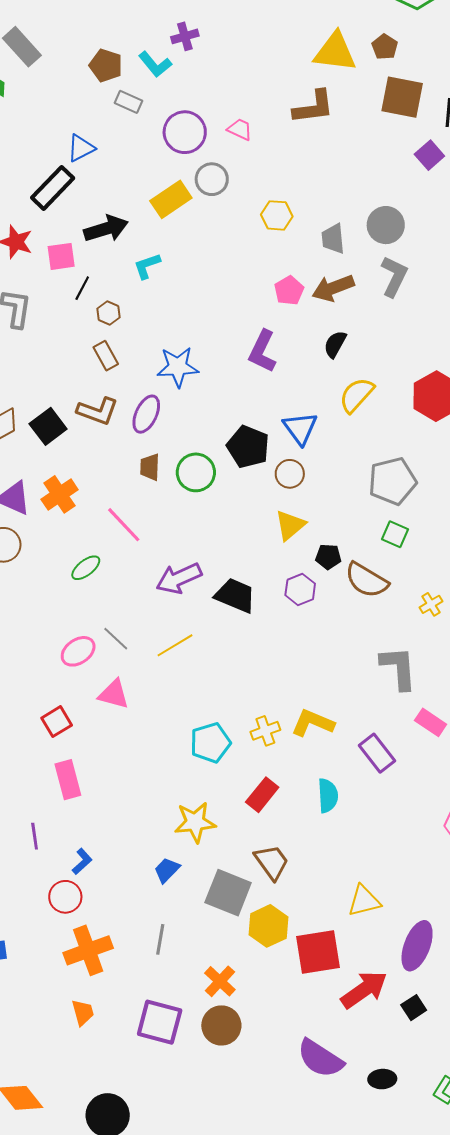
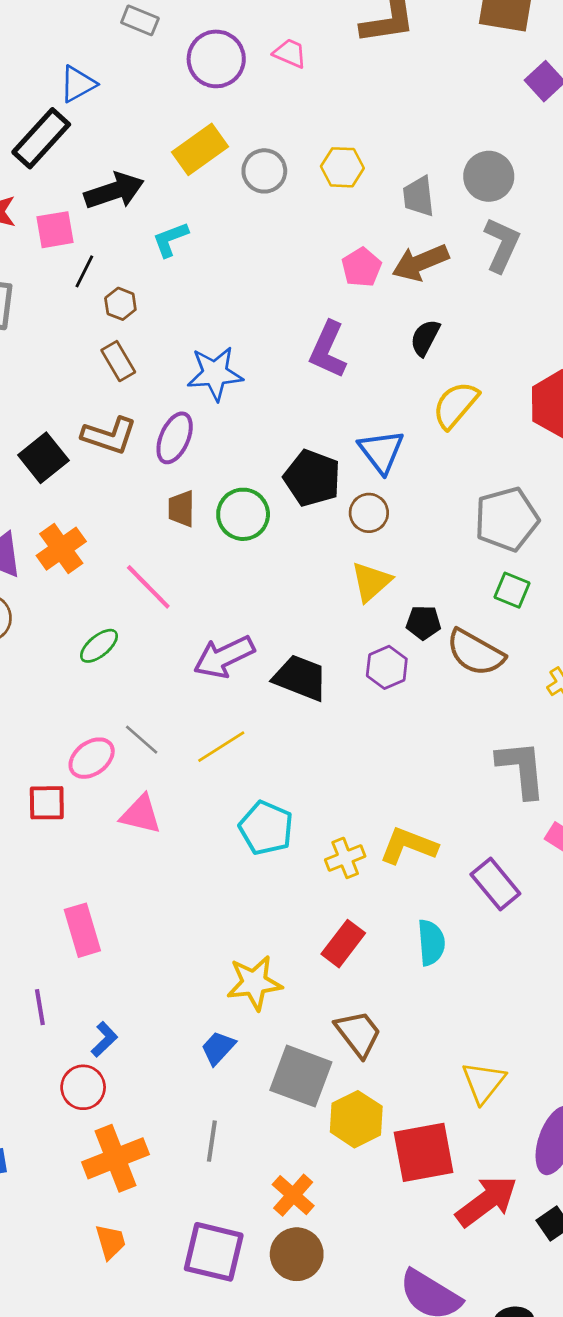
gray circle: (212, 179) -> (264, 171), moved
red square: (57, 722) -> (47, 803), moved, turned 32
cyan pentagon: (210, 743) -> (266, 828), moved, turned -30
yellow triangle: (364, 901) -> (483, 1082), turned -36

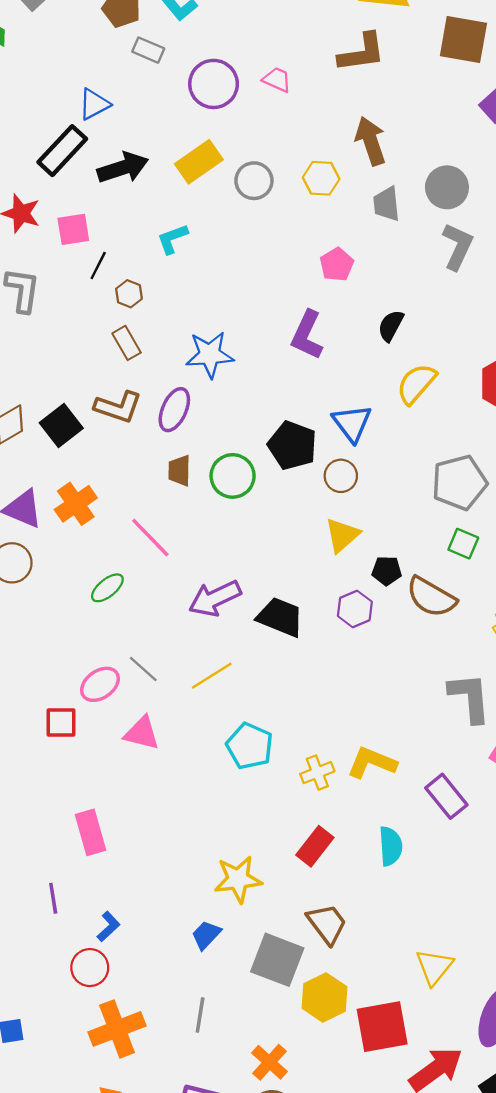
black arrow: (114, 191) -> (123, 168), moved
brown arrow: (420, 263) -> (371, 141), moved, turned 93

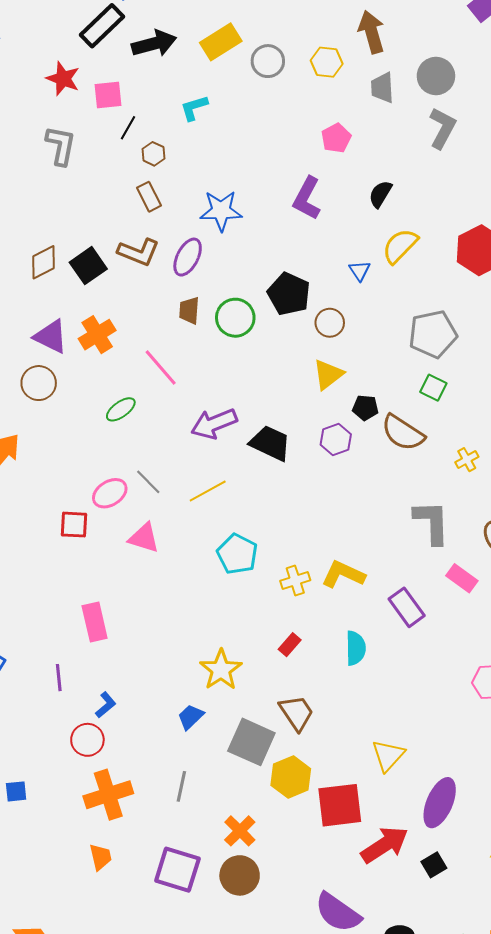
blue triangle: (352, 423) -> (360, 271), moved, size x0.6
red rectangle: (315, 846) -> (290, 645), size x0.7
yellow star: (238, 879) -> (221, 670), turned -30

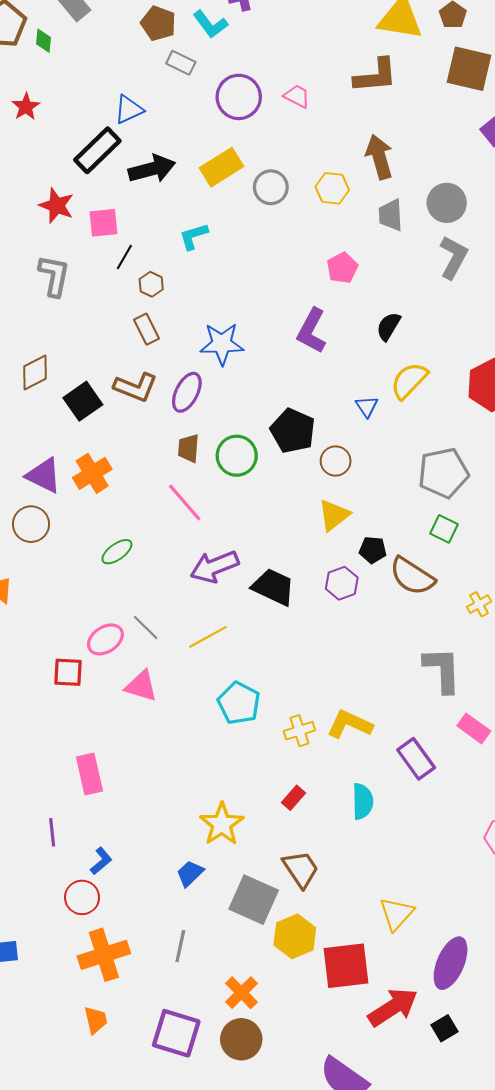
brown diamond: (43, 262) -> (35, 373), moved
pink line: (161, 368) -> (185, 502), moved

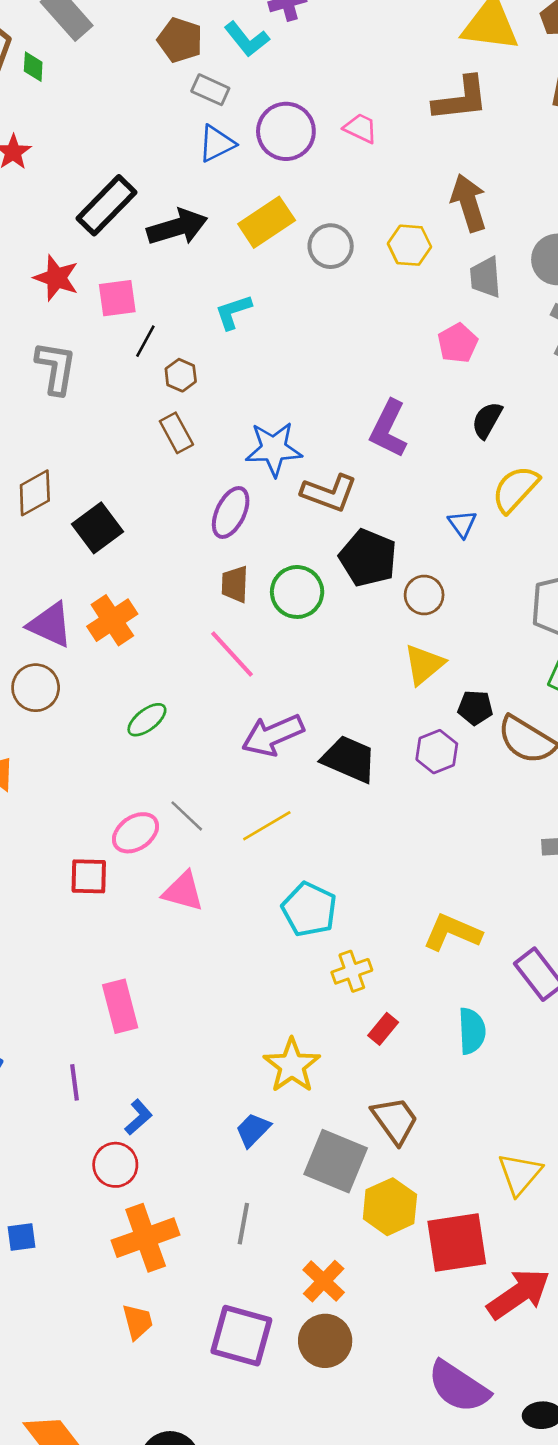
blue triangle: (129, 110) -> (217, 143), moved
pink pentagon: (342, 268) -> (458, 343), moved
brown L-shape: (136, 387) -> (329, 493), moved
yellow cross: (299, 731) -> (352, 971), moved

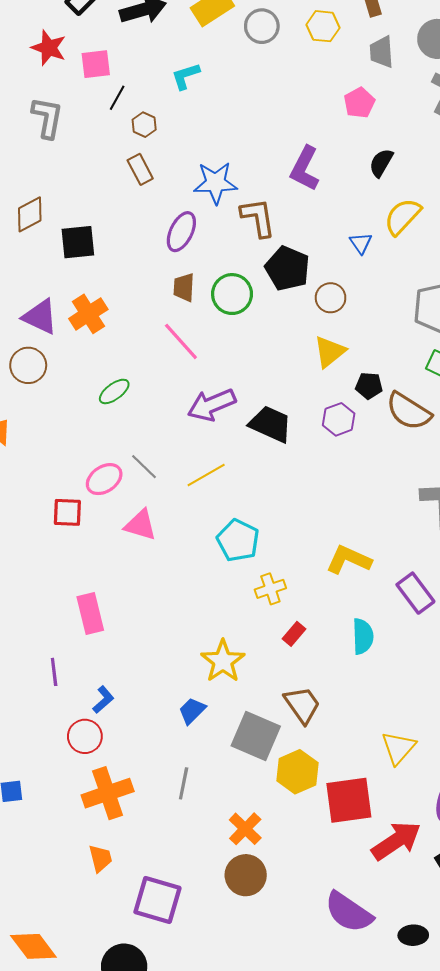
brown L-shape: (329, 493) -> (258, 218), turned -120
black square: (98, 528) -> (78, 242), turned 30
purple square: (241, 1336) -> (157, 900), moved

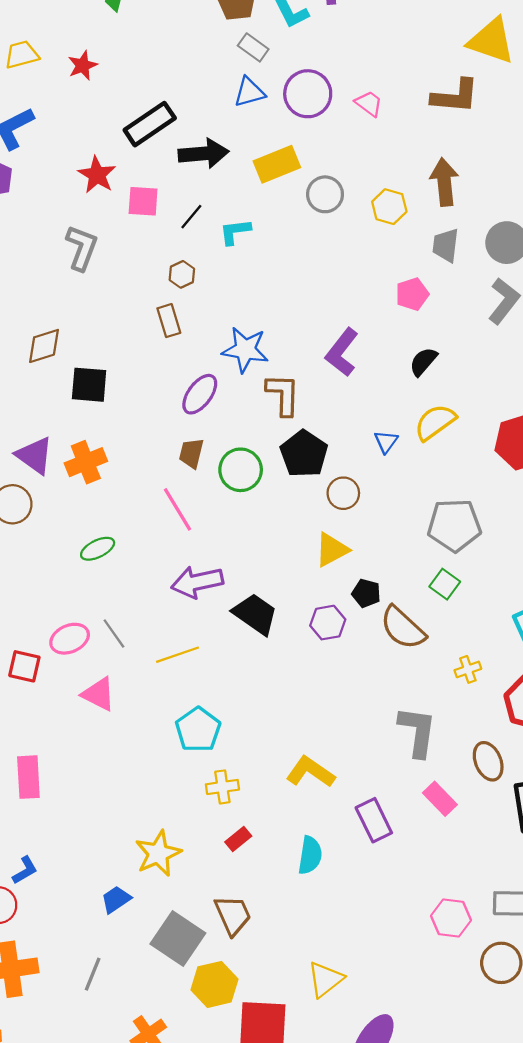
black line: (117, 98) -> (191, 217), moved

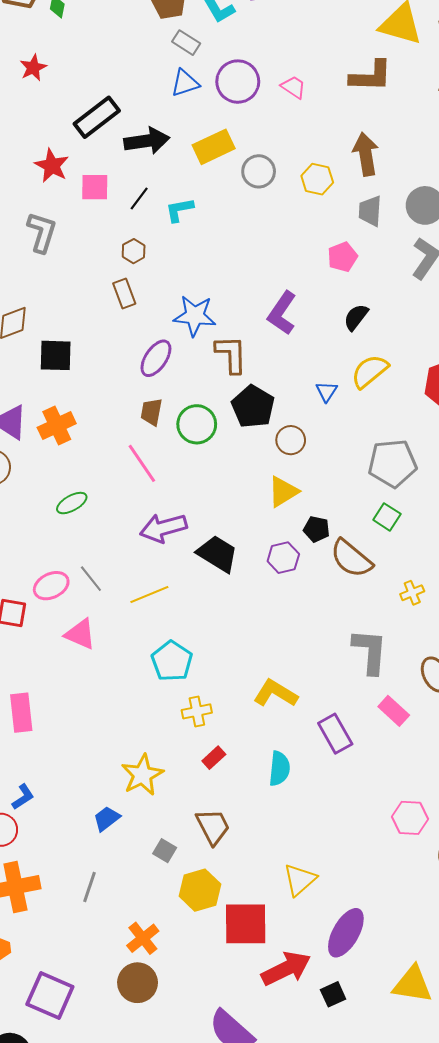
gray square: (178, 939) -> (165, 851), size x0.5

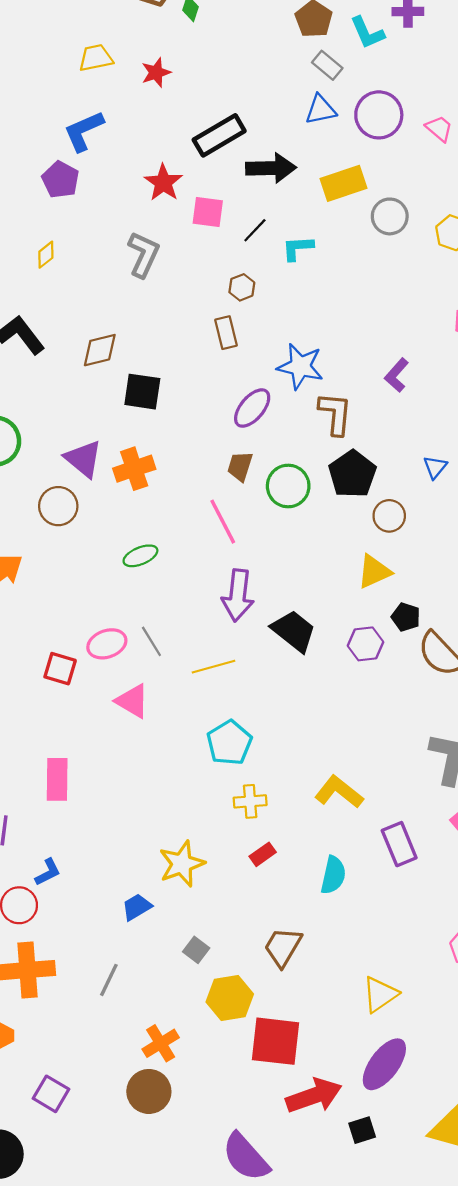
purple L-shape: (282, 313) -> (397, 375), size x0.7
purple arrow: (163, 528) -> (238, 595), turned -75
brown trapezoid: (213, 827) -> (283, 947), moved, turned -129
yellow triangle: (300, 880) -> (380, 994), moved
purple square: (50, 995) -> (51, 1094), size x0.7

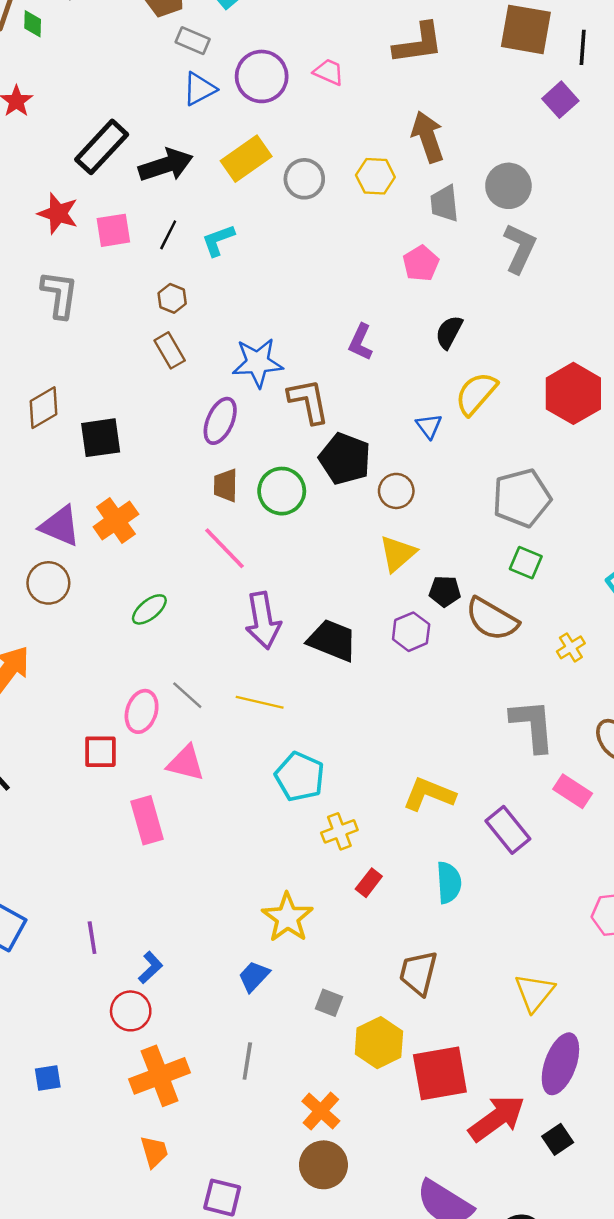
pink ellipse: (107, 644) -> (142, 711), turned -36
yellow line: (214, 667) -> (260, 702), turned 45
pink rectangle: (57, 779) -> (147, 820), moved

